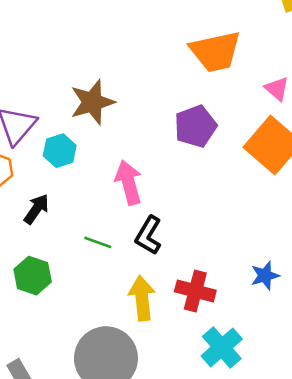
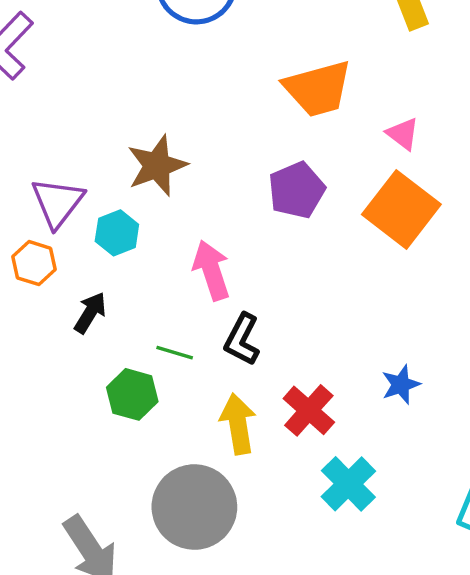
green hexagon: (33, 276) -> (132, 394), moved
red cross: (195, 291) -> (309, 410), turned 30

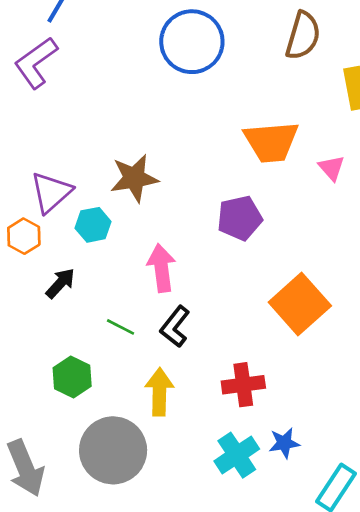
pink triangle: (403, 134) -> (332, 168), moved
orange square: (401, 209) -> (300, 304), moved
blue star: (401, 385) -> (284, 443), moved
green hexagon: (132, 394) -> (72, 377), moved
red cross: (309, 410) -> (243, 385), moved, turned 30

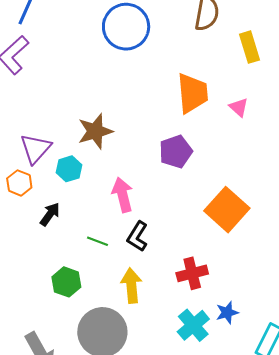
orange trapezoid: (271, 142) -> (192, 93), turned -84

